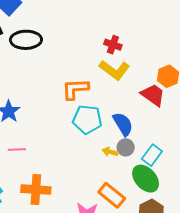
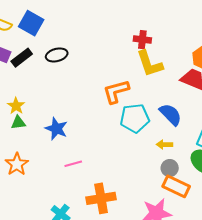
black ellipse: (26, 40) -> (57, 55), size x0.7
yellow L-shape: (114, 70) -> (150, 64), turned 48
gray circle: (126, 147) -> (170, 168), moved

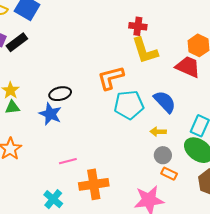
black ellipse: (57, 55) -> (60, 94), moved
pink line: (73, 164) -> (68, 161), moved
orange rectangle: (176, 186) -> (169, 174), size x0.6

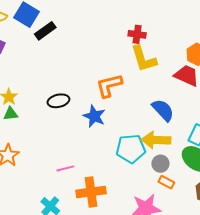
black rectangle: (17, 42) -> (45, 31), moved
cyan pentagon: (129, 105) -> (131, 149), moved
blue star: (50, 114) -> (94, 116), moved
yellow arrow: (158, 132) -> (156, 140), size x1.8

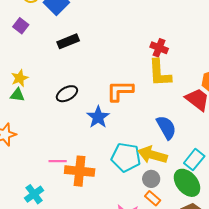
black rectangle: (45, 31) -> (68, 41), moved
black ellipse: (58, 101) -> (67, 94), turned -30
orange cross: (91, 192) -> (80, 171), moved

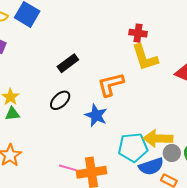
black rectangle: (68, 41) -> (68, 63), moved
blue semicircle: (166, 127) -> (151, 166), moved, turned 115
pink line: (58, 161) -> (68, 168), turned 30
gray circle: (151, 179) -> (172, 153), moved

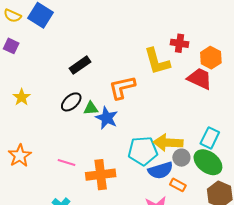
red cross: (138, 33) -> (179, 43), moved
green triangle: (12, 114) -> (91, 108), moved
pink line: (68, 168) -> (66, 163), moved

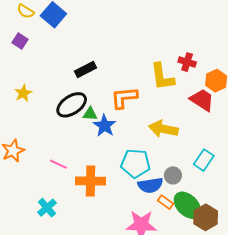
black ellipse: (71, 102) -> (72, 105), size x1.4
yellow arrow: (168, 143) -> (163, 129), moved
green ellipse: (208, 162) -> (187, 205), moved

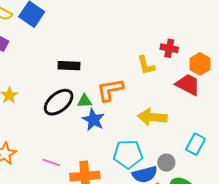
black rectangle: (86, 70) -> (69, 66), turned 35
yellow L-shape: (162, 77) -> (146, 65), size x0.7
green triangle: (90, 114) -> (85, 101), moved

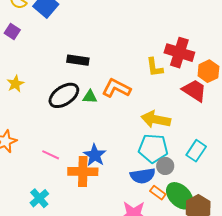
red cross: (169, 48) -> (179, 53), size x1.6
orange L-shape: (110, 90) -> (116, 88), turned 32
blue star: (93, 120) -> (95, 155), moved
cyan pentagon: (128, 154) -> (153, 148), moved

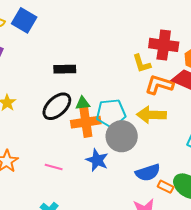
orange L-shape: (116, 88) -> (159, 85), moved
cyan pentagon: (153, 148) -> (111, 113), moved
gray circle: (165, 166) -> (122, 136), moved, size x1.8
orange cross: (83, 172) -> (86, 122), moved

